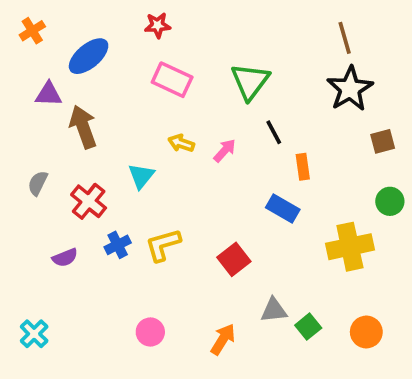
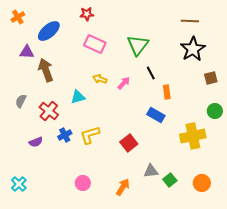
brown line: (345, 38) -> (190, 21), turned -72
cyan triangle: (141, 176) -> (78, 97), turned 35

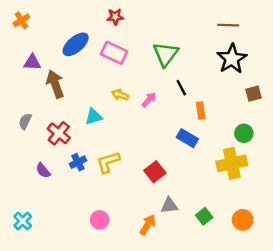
red star: (87, 14) -> (115, 17), moved
blue ellipse: (49, 31) -> (76, 44), moved
green circle: (215, 111) -> (244, 133), moved
purple semicircle: (36, 142) -> (43, 171), turned 72
gray triangle: (151, 171) -> (169, 205), moved

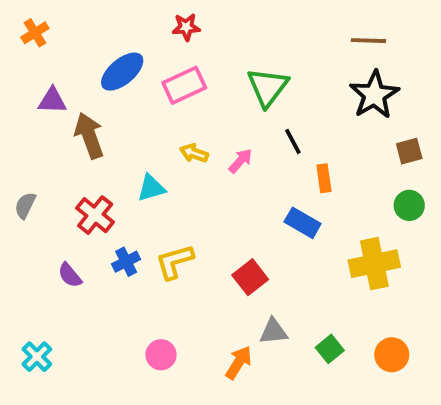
pink rectangle: (114, 53) -> (184, 85), turned -50
gray semicircle: (25, 121) -> (25, 205), moved
green circle: (244, 133) -> (409, 205), moved

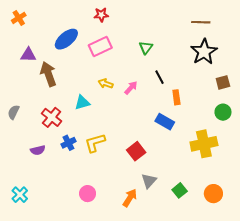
green triangle: (268, 87) -> (146, 48), size x0.6
purple semicircle: (70, 275) -> (38, 150), turned -64
gray triangle: (273, 331) -> (149, 181), turned -42

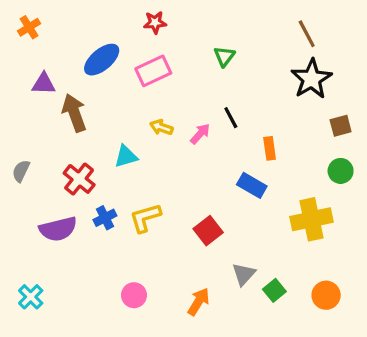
brown line: (201, 22) -> (307, 34), turned 60
green triangle: (146, 48) -> (224, 56), moved
black line: (159, 77) -> (231, 118), moved
purple semicircle: (38, 150) -> (58, 229), size x1.6
gray triangle: (149, 181) -> (244, 274), moved

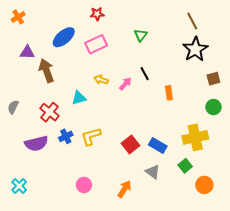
blue rectangle: (252, 185) -> (158, 145), moved
gray triangle: (244, 274) -> (153, 172), turned -35
green square: (274, 290) -> (185, 166), moved

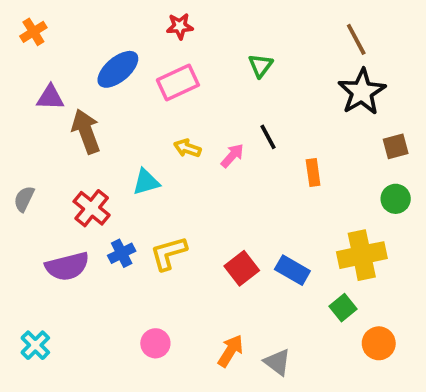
gray triangle: (153, 172) -> (277, 362), moved

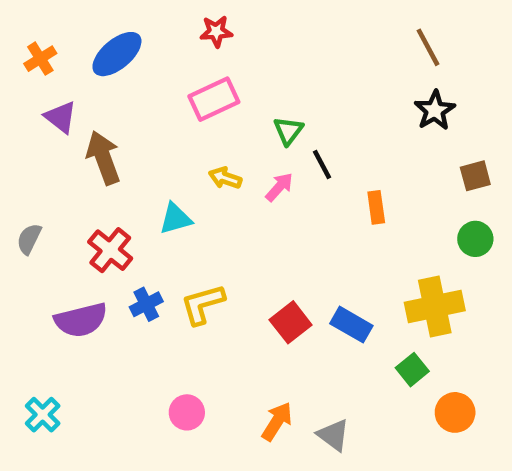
orange cross: (33, 32) -> (40, 59), moved
green triangle: (260, 66) -> (288, 131), moved
blue ellipse: (118, 69) -> (117, 54), moved
black star: (362, 92) -> (435, 110), size x0.7
purple triangle: (50, 97) -> (61, 117), turned 36

